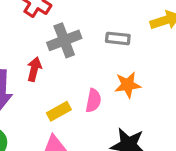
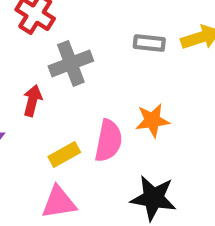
gray rectangle: (118, 38) -> (149, 43), moved
pink semicircle: (93, 101) -> (109, 141), size x1.4

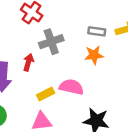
orange star: (152, 120) -> (94, 55), moved
pink semicircle: (109, 141) -> (71, 87), turned -90

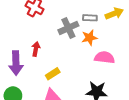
gray cross: (51, 42) -> (68, 28), moved
pink semicircle: (71, 87) -> (105, 57), moved

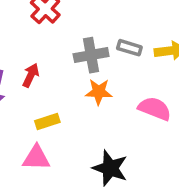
orange star: (89, 38) -> (99, 92), moved
pink semicircle: (105, 57) -> (155, 109), moved

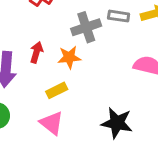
orange star: (99, 92) -> (69, 57), moved
pink triangle: (36, 158) -> (52, 123), turned 45

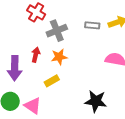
gray cross: (86, 27) -> (57, 31), moved
pink triangle: (52, 123) -> (33, 106), moved

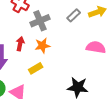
gray rectangle: (92, 25) -> (74, 15), turned -48

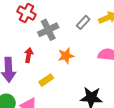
orange star: (42, 46) -> (66, 56), moved

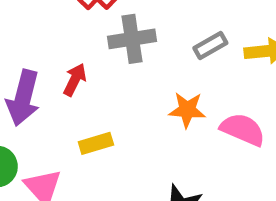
orange star: (66, 56) -> (187, 110), moved

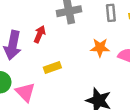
gray rectangle: (210, 45) -> (111, 13), turned -63

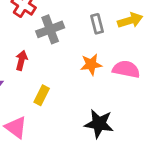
yellow rectangle: (52, 68) -> (42, 95), turned -35

